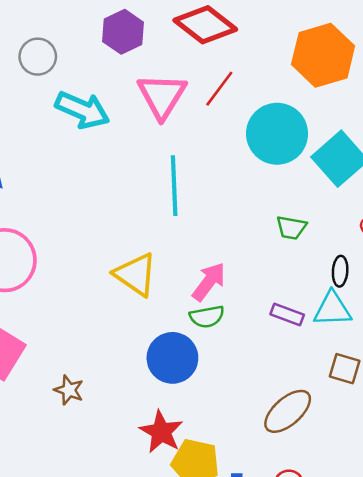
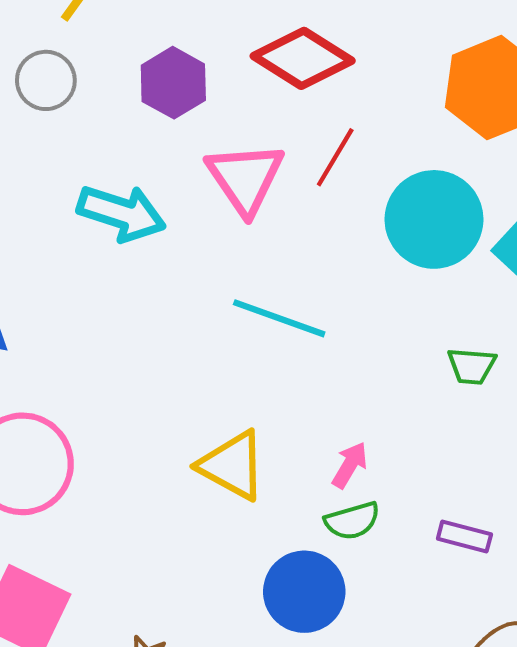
gray circle: (38, 57) -> (46, 80), moved
cyan line: (174, 186) -> (279, 318), turned -62
pink arrow: (209, 282) -> (350, 465), size x0.7
purple rectangle: (287, 315) -> (464, 536), moved

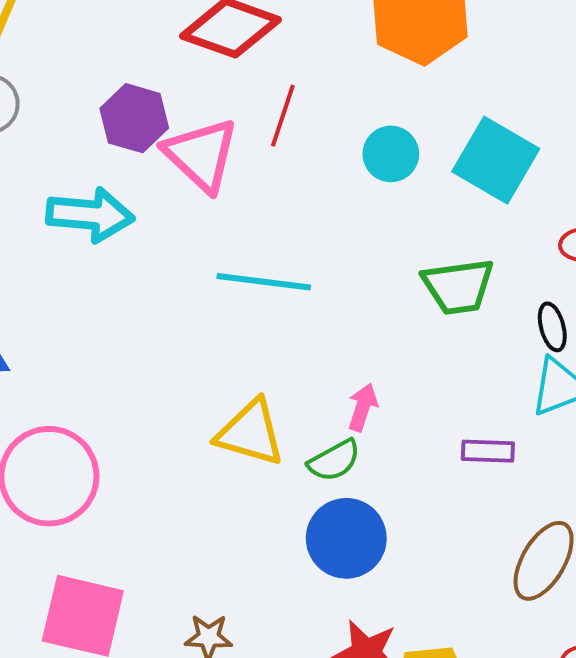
purple hexagon: (173, 83) -> (134, 118), moved
cyan circle: (434, 219) -> (391, 154), size x0.6
green trapezoid: (472, 366) -> (458, 286), size x1.5
green semicircle: (352, 521) -> (334, 461), moved

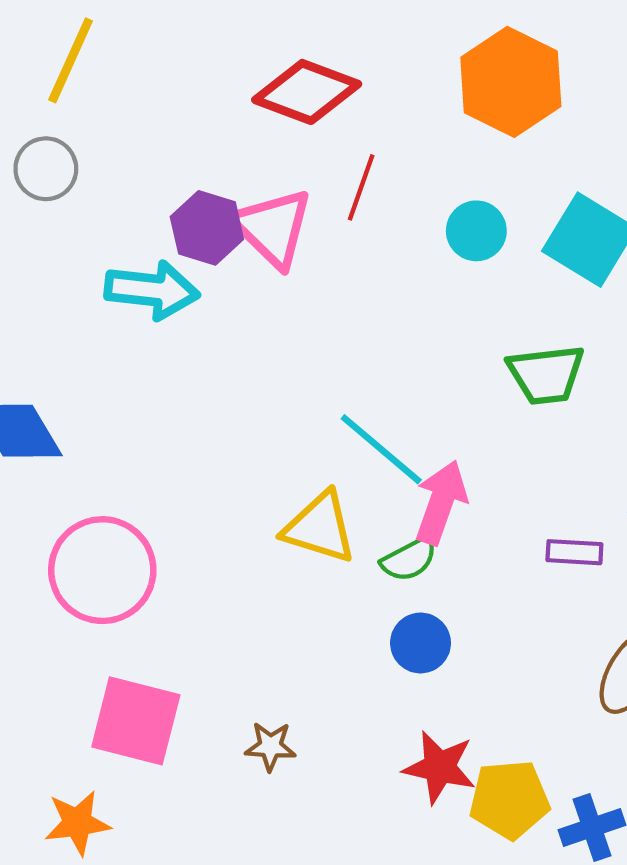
purple hexagon: (134, 118) -> (207, 228), moved
cyan line: (264, 282) -> (381, 449), moved, turned 32
pink arrow: (363, 407) -> (441, 502), size x1.6
blue circle: (346, 538) -> (421, 643), size x0.7

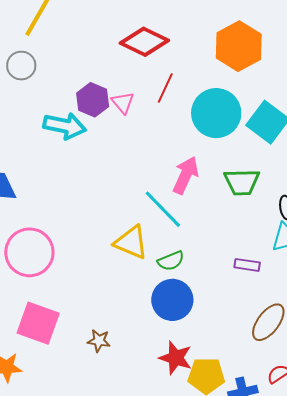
pink triangle: (273, 228) -> (123, 103), size x0.6
cyan circle: (476, 231) -> (216, 113), size x1.8
pink arrow: (441, 502) -> (186, 175), moved
blue circle: (421, 643) -> (172, 300), size x1.5

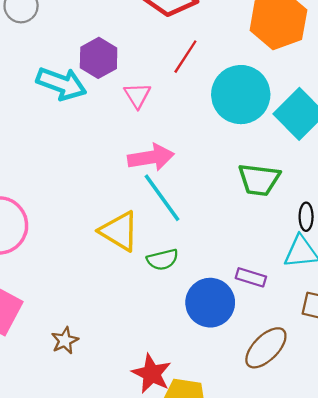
pink triangle: (123, 103) -> (137, 95), moved
pink arrow: (186, 175) -> (151, 157), moved, turned 48
blue circle: (172, 300) -> (210, 303), moved
brown star: (99, 341) -> (65, 341), turned 30

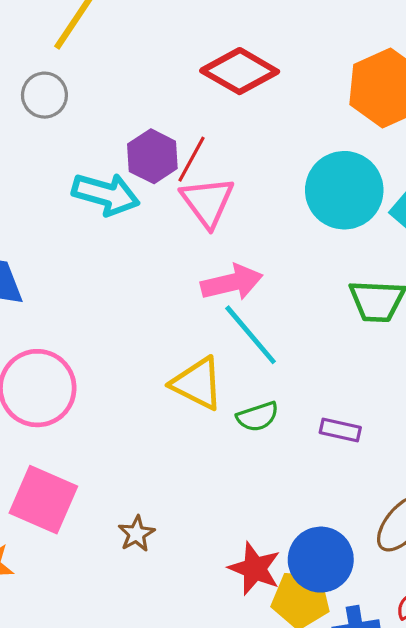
red line: (185, 57) -> (191, 159), moved
pink triangle: (137, 95) -> (207, 202), size x1.5
purple rectangle: (251, 277) -> (340, 430), moved
blue circle: (210, 303) -> (321, 560), moved

